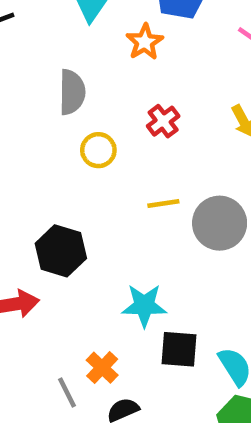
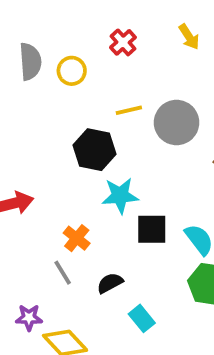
gray semicircle: (72, 92) -> (30, 62), moved
black hexagon: (61, 251) -> (95, 150), moved
orange cross: (102, 368) -> (77, 238), moved

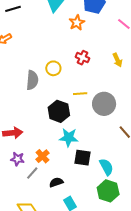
red cross: (123, 42) -> (83, 58), turned -32
gray semicircle: (30, 62) -> (32, 80), moved
gray line: (63, 273) -> (32, 173), turned 64
purple star: (29, 318) -> (17, 159), moved

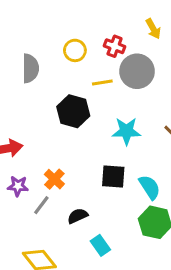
red cross: (83, 58) -> (115, 46), moved
yellow circle: (53, 68) -> (75, 50), moved
gray circle: (104, 104) -> (137, 71), moved
cyan star: (69, 137) -> (126, 131), moved

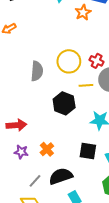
yellow circle: (75, 50) -> (69, 61), size x1.5
gray line: (41, 205) -> (35, 181), moved
black semicircle: (78, 216) -> (61, 176), size x1.6

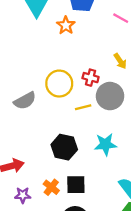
gray semicircle: (37, 71) -> (25, 101), turned 66
black hexagon: (64, 103) -> (64, 147), moved
black square: (88, 151) -> (76, 185), moved

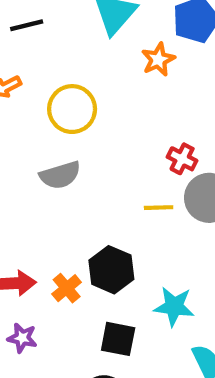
yellow circle: (59, 84) -> (72, 109), moved
cyan star: (105, 144) -> (174, 306), moved
orange cross: (51, 187) -> (67, 288), moved

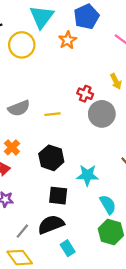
yellow circle: (72, 109) -> (22, 45), moved
yellow line: (159, 208) -> (52, 114), moved
orange cross: (67, 288) -> (12, 147), moved

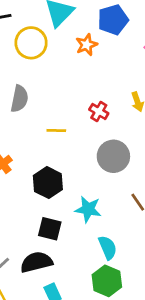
gray semicircle: (19, 108) -> (19, 99), moved, turned -65
gray circle: (102, 114) -> (113, 156), moved

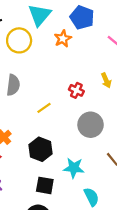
blue pentagon: (113, 20) -> (82, 17), turned -30
yellow line: (56, 131) -> (44, 108), turned -32

